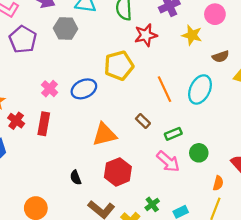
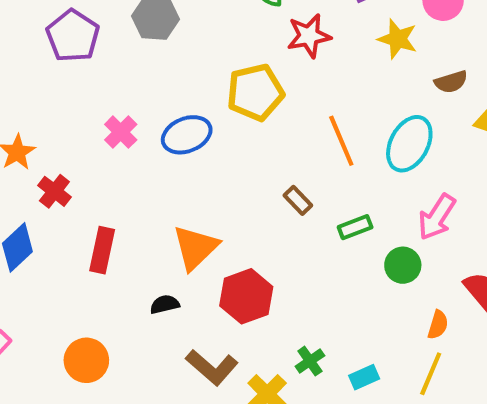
red rectangle: (44, 124) -> (102, 250), moved
orange triangle: (104, 134) -> (196, 248), moved, turned -32
pink arrow: (168, 161) -> (437, 217), moved, turned 80
black semicircle: (76, 178) -> (165, 304), turned 96

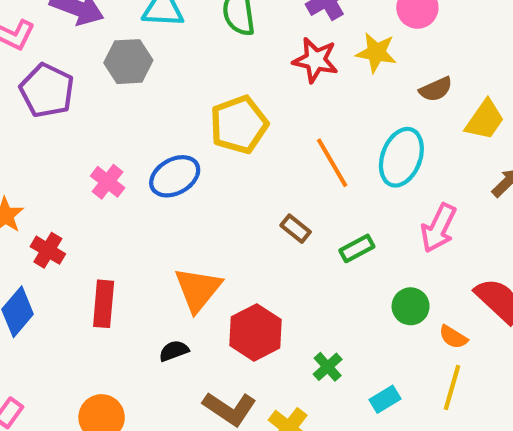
red star: (309, 36) -> (315, 60), moved, turned 30
green circle: (403, 265) -> (411, 306), moved
orange semicircle: (438, 325) -> (453, 337), turned 112
green cross: (310, 361) -> (328, 367), moved

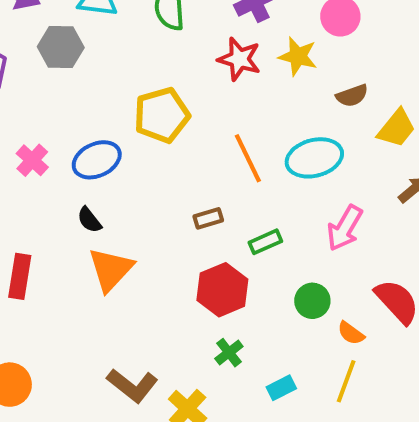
cyan ellipse: (401, 157) -> (314, 158), turned 50
brown rectangle: (296, 229) -> (208, 218), turned -60
red hexagon: (255, 332) -> (222, 290), moved
black semicircle: (174, 351) -> (89, 220), moved, turned -112

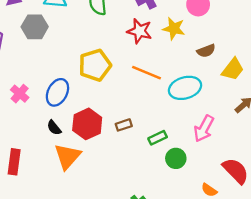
orange line: (248, 158) -> (147, 73), moved, turned -40
blue ellipse: (97, 160) -> (57, 92), turned -36
red hexagon: (222, 290) -> (87, 124), moved
green circle: (312, 301) -> (176, 158), moved

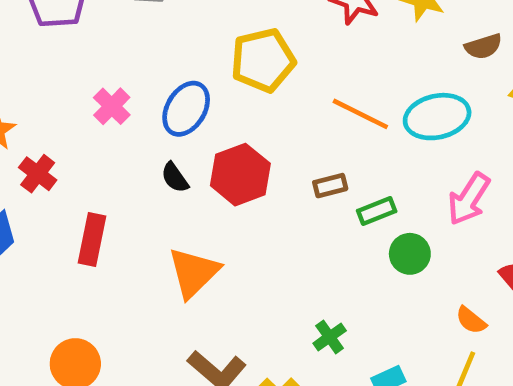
orange line: (147, 73) -> (360, 114), moved
brown rectangle: (124, 125) -> (330, 186), moved
orange triangle: (67, 156) -> (194, 273), moved

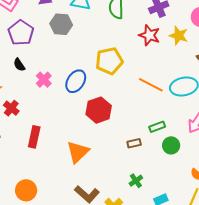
black semicircle: (175, 178) -> (19, 65), moved
brown rectangle: (330, 186) -> (134, 143), moved

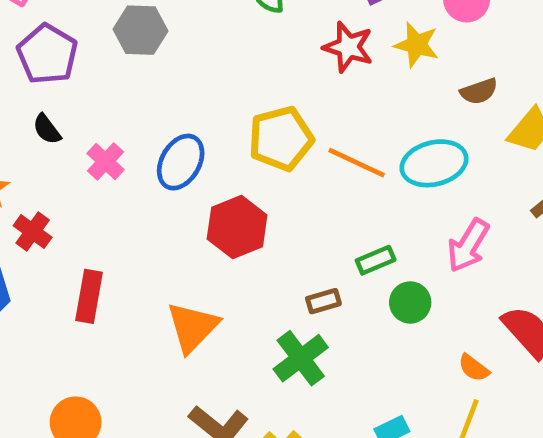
yellow pentagon: (109, 61) -> (281, 139), moved
green cross: (136, 181) -> (301, 358), moved, size x1.6

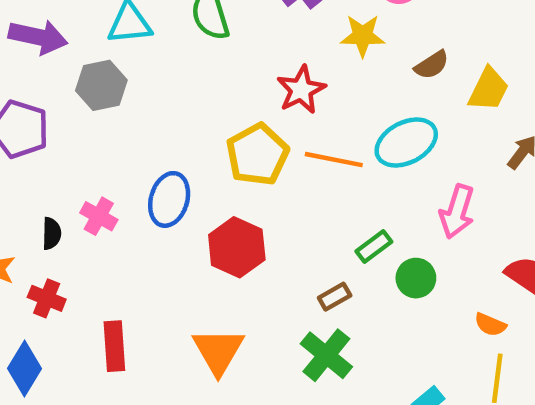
red star: (348, 47) -> (301, 90), moved, turned -30
black semicircle: (47, 129) -> (52, 233), moved, turned -128

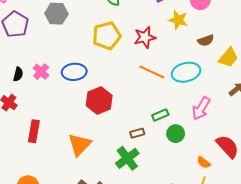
yellow pentagon: (257, 154) -> (107, 36), moved
blue ellipse: (169, 199) -> (74, 72), turned 55

